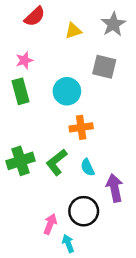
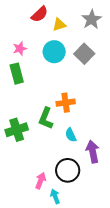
red semicircle: (35, 17) -> (40, 14), moved
gray square: (104, 67) -> (84, 54), turned 30
cyan circle: (67, 91) -> (54, 52), moved
green L-shape: (57, 162) -> (46, 118), moved, turned -30

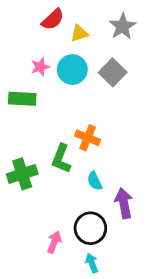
pink star: (20, 49) -> (40, 67), moved
green rectangle: (17, 74) -> (22, 99), turned -72
orange cross: (66, 103) -> (88, 138), turned 30
cyan arrow: (55, 196) -> (92, 263), moved

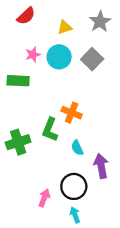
red semicircle: (53, 19) -> (26, 16), moved

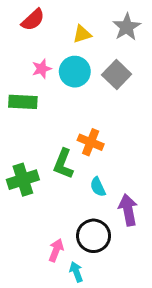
cyan arrow: (75, 215) -> (76, 272), moved

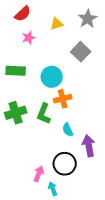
pink star: (42, 69) -> (29, 38), moved
cyan circle: (75, 72) -> (52, 77), moved
orange cross: (91, 142) -> (63, 99), turned -36
green cross: (23, 180) -> (16, 113), moved

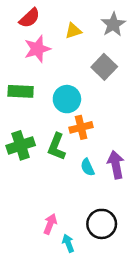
pink star: (29, 38) -> (37, 49), size x1.5
purple arrow: (89, 146) -> (116, 165), moved
black circle: (65, 164) -> (102, 224), moved

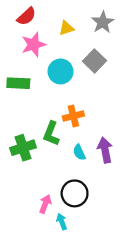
cyan circle: (67, 99) -> (61, 71), moved
green cross: (21, 145) -> (23, 148), moved
black circle: (102, 224) -> (75, 193), moved

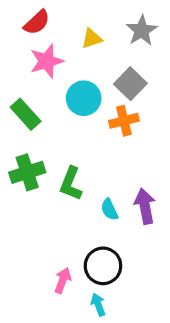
green rectangle: (18, 83) -> (26, 114), turned 45
orange cross: (73, 116) -> (124, 121), moved
green cross: (23, 148) -> (27, 172), moved
cyan arrow: (62, 222) -> (98, 305), moved

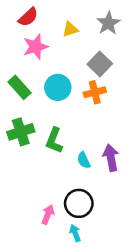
cyan circle: (84, 98) -> (58, 87), moved

